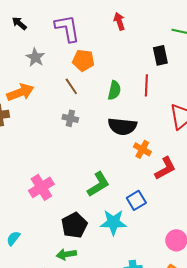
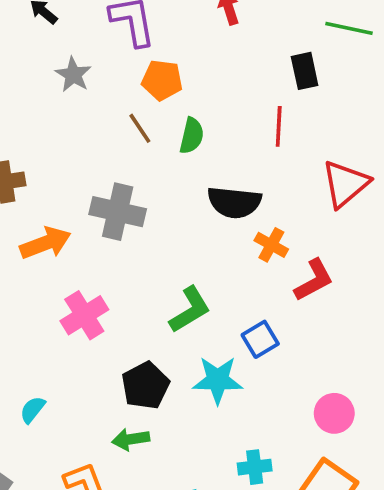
green semicircle: (114, 90) -> (192, 136), moved
orange arrow: (20, 92) -> (45, 243), moved
gray cross: (70, 118) -> (118, 212), moved, size x1.8

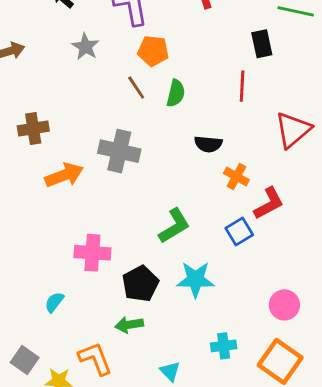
black semicircle: (234, 202) -> (208, 144), size x0.7
pink cross: (84, 315) -> (92, 253), moved, turned 36
blue square: (260, 339) -> (239, 232), moved

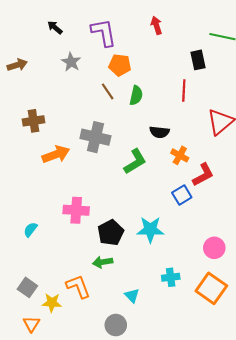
green L-shape: (174, 226) -> (135, 161), moved
cyan semicircle: (54, 302) -> (30, 230), moved

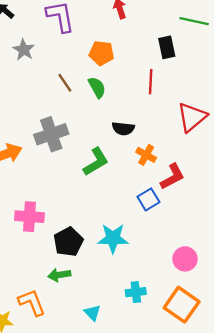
orange pentagon: (120, 65) -> (102, 53), moved
green semicircle: (136, 95) -> (97, 87), turned -42
gray cross: (95, 137) -> (51, 134), turned -32

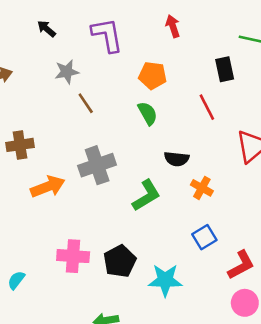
gray star: (24, 50) -> (67, 72), turned 30
red line: (151, 82) -> (207, 107), turned -30
brown line: (65, 83) -> (86, 103), moved
red L-shape: (172, 177) -> (241, 265), moved
black pentagon: (68, 242) -> (120, 261), moved

